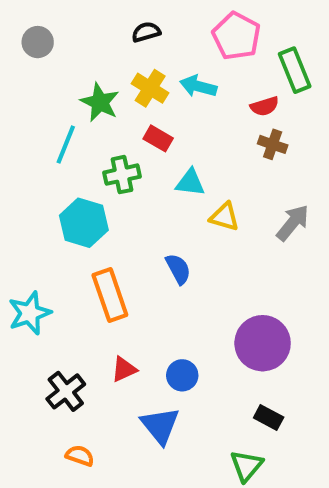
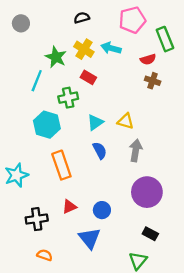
pink pentagon: (236, 36) -> (132, 20), turned 30
cyan triangle: (190, 183) -> (95, 122), moved, turned -42
gray arrow: (293, 223) -> (136, 150), moved, turned -30
black cross: (66, 391) -> (37, 219), turned 30

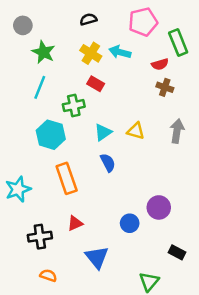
green star: (56, 57) -> (43, 52), moved
gray arrow: (136, 150) -> (177, 131), moved
purple circle: (147, 192) -> (159, 207), size x0.7
blue circle: (102, 210) -> (130, 223), moved
black rectangle: (150, 234) -> (177, 252), moved

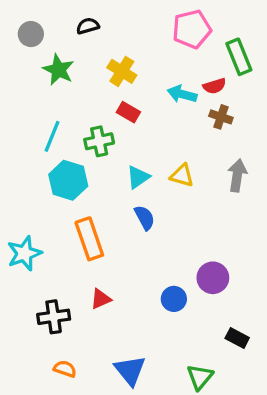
black semicircle: (88, 19) -> (88, 26), moved
cyan arrow: (120, 52) -> (182, 94), moved
cyan line: (40, 87) -> (52, 136), moved
blue triangle: (97, 257) -> (130, 370), moved

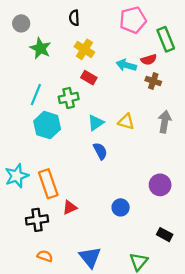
black semicircle: (88, 26) -> (74, 18), moved, turned -77
orange rectangle: (89, 239) -> (48, 184), moved
purple circle: (213, 278) -> (160, 185), moved

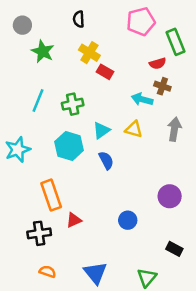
cyan arrow: (126, 65) -> (142, 99), moved
red rectangle: (89, 78) -> (105, 72), moved
cyan hexagon: (47, 125) -> (69, 146), moved
cyan star: (17, 176) -> (18, 150), moved

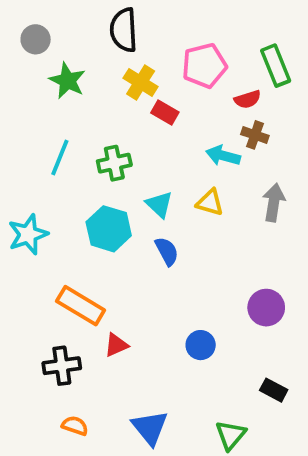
black semicircle: (79, 19) -> (124, 30), size x1.6
pink pentagon: (141, 22) -> (204, 66), moved
cyan triangle: (101, 130) -> (159, 204), turned -42
orange rectangle: (51, 195) -> (81, 306), turned -40

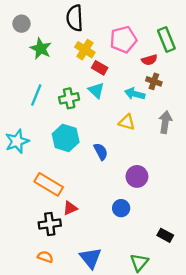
cyan triangle: (159, 204) -> (96, 90), moved
purple circle: (266, 308) -> (137, 176), moved
black cross: (62, 366) -> (50, 224), moved

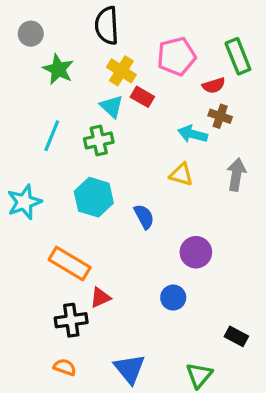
cyan triangle: (96, 90) -> (112, 106), moved

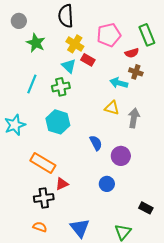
gray arrow: (236, 174) -> (134, 118), moved
blue semicircle: (144, 217) -> (96, 143), moved

